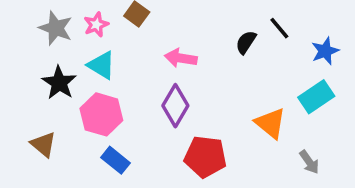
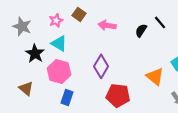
gray star: (56, 28) -> (22, 26), moved
pink arrow: (181, 58) -> (107, 25), moved
blue rectangle: (116, 160) -> (67, 97), turned 70

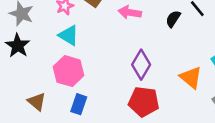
black star: (35, 53) -> (18, 46), moved
purple diamond: (101, 66) -> (141, 65), moved
brown triangle: (26, 88) -> (37, 102), moved

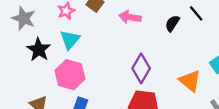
cyan triangle: (69, 35) -> (70, 40), turned 40
black star: (18, 46) -> (39, 50), moved

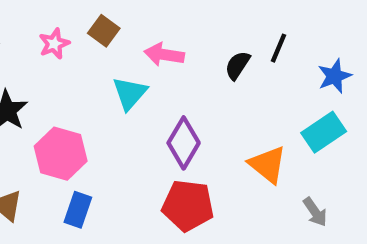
black line: (196, 13) -> (278, 48), turned 63
cyan triangle: (70, 40) -> (130, 93), moved

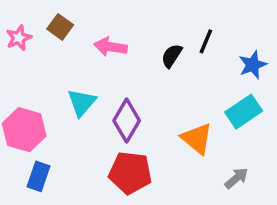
cyan triangle: (130, 93) -> (82, 103), moved
gray arrow: (315, 212) -> (236, 178), turned -95

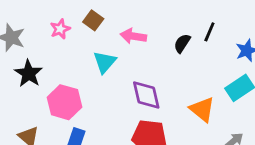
cyan triangle: (82, 103) -> (105, 62), moved
purple diamond: (127, 121) -> (146, 95), turned -44

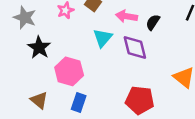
black semicircle: (182, 43) -> (153, 22), moved
purple diamond: (146, 95) -> (135, 47), moved

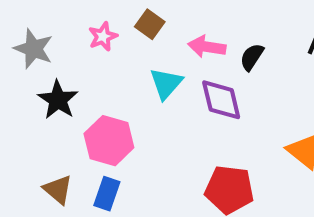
blue rectangle: (79, 103) -> (107, 194), moved

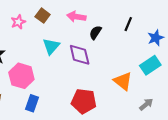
pink arrow: (207, 47) -> (76, 17), moved
blue rectangle: (107, 194) -> (32, 103), moved

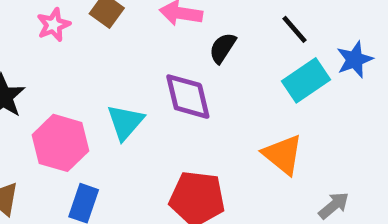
black line: (128, 24) -> (294, 29), turned -64
cyan triangle: (51, 46) -> (125, 122), moved
cyan rectangle: (150, 65) -> (306, 80), moved

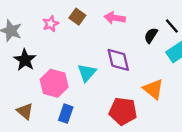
black semicircle: (223, 48) -> (151, 35), moved
orange triangle: (283, 155) -> (153, 89), moved

